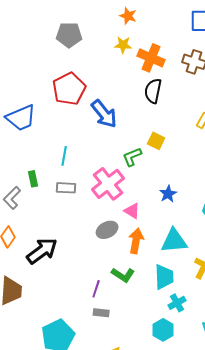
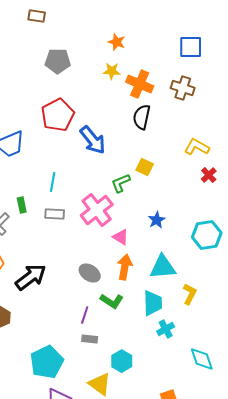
gray ellipse: (107, 230) -> (90, 273), moved, turned 60
cyan hexagon: (163, 330) -> (122, 361), moved

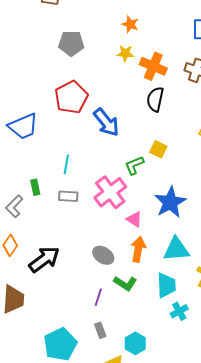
blue star: (157, 220) -> (170, 202), size x1.8
gray rectangle: (90, 339) -> (100, 330), moved, turned 63

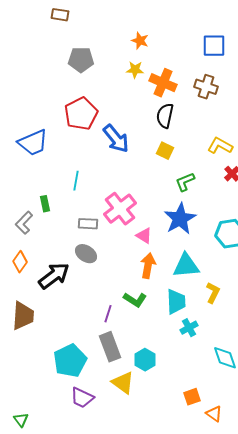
yellow square: (158, 149) -> (165, 151), moved
green L-shape: (134, 165) -> (185, 182), moved
gray rectangle: (68, 196) -> (88, 224), moved
gray ellipse: (103, 255) -> (86, 254), moved
gray rectangle: (100, 330) -> (110, 347), size x1.8

